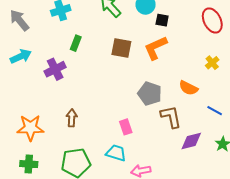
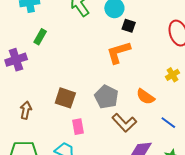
brown square: (121, 48) -> (65, 98), moved
brown L-shape: (171, 117) -> (124, 123), turned 140

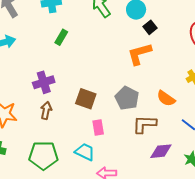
black square: (129, 26) -> (150, 27), turned 32
purple cross: (16, 60) -> (44, 82), moved
brown L-shape: (124, 123) -> (144, 124), turned 135

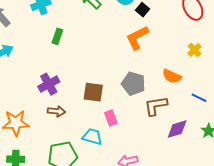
brown arrow: (46, 111) -> (57, 111), turned 96
cyan trapezoid: (85, 152) -> (92, 137), moved

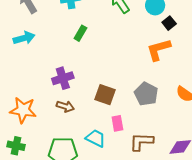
brown L-shape: (156, 106) -> (141, 142), moved

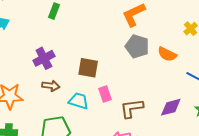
gray pentagon: (146, 94) -> (137, 46), moved
cyan trapezoid: (96, 138) -> (79, 101), moved

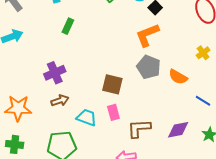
brown square: (88, 68) -> (112, 84), moved
brown arrow: (51, 86) -> (60, 101), turned -30

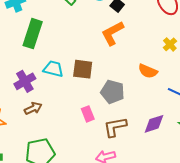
green rectangle: (68, 26) -> (33, 34), size x1.8
gray pentagon: (149, 67) -> (113, 92), moved
brown square: (112, 84) -> (83, 69), moved
cyan trapezoid: (87, 117) -> (53, 69), moved

